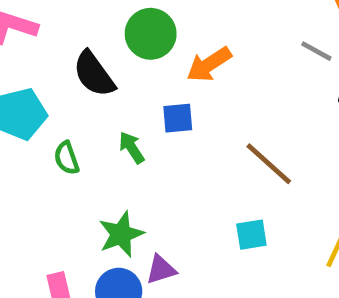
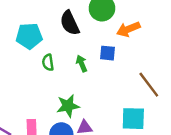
cyan square: (251, 235) -> (133, 119), size x1.5

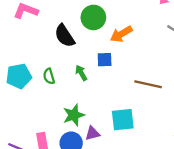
cyan pentagon: (29, 36) -> (19, 76), moved
brown line: (149, 85) -> (148, 84), turned -32
cyan square: (133, 119) -> (123, 120), moved

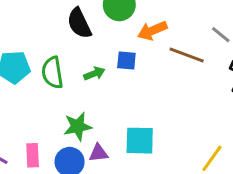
green arrow: (81, 73) -> (94, 74), turned 91
green semicircle: (49, 76) -> (52, 73), size x1.5
brown line: (148, 84) -> (187, 55), moved

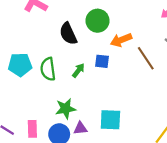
brown line: (187, 55) -> (146, 58), turned 35
green arrow: (94, 74) -> (78, 70), turned -32

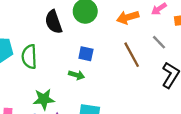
orange arrow: (121, 40) -> (128, 17), moved
green arrow: (78, 70) -> (77, 75), moved, turned 64

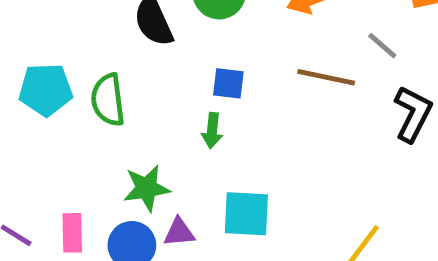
brown line: (132, 55) -> (326, 77), turned -45
green arrow: (77, 75) -> (212, 131), turned 84

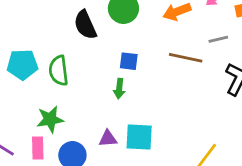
gray line: (382, 46) -> (218, 39), turned -54
green star: (146, 188) -> (50, 119), moved
purple triangle: (179, 232) -> (108, 139), moved

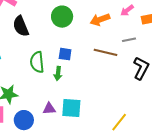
black semicircle: (85, 25) -> (21, 26), moved
green semicircle: (59, 71) -> (37, 62), moved

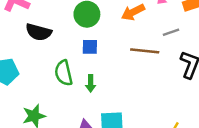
black semicircle: (21, 26) -> (39, 32), turned -45
blue square: (65, 54) -> (90, 47), moved

